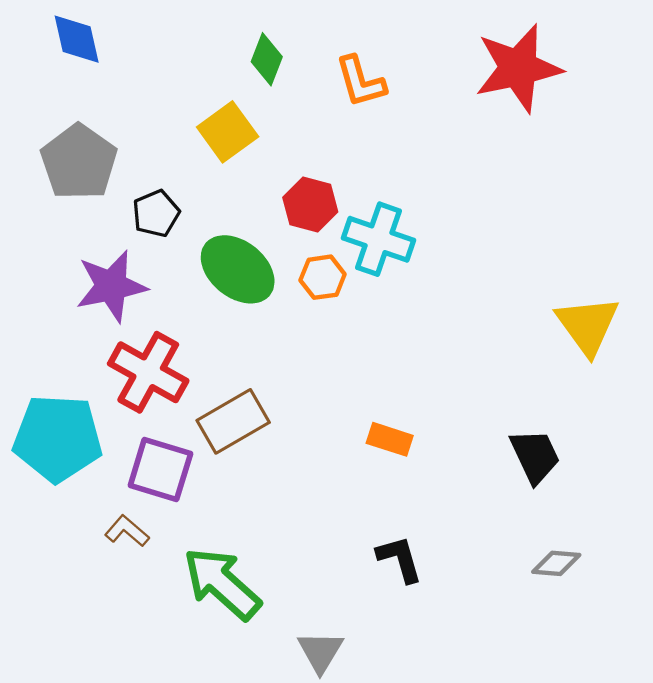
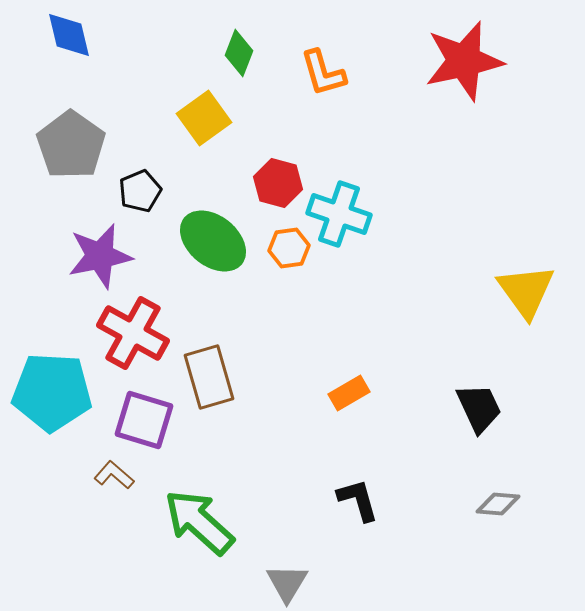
brown rectangle: (233, 421) -> (209, 377), turned -76
orange rectangle: (390, 439) -> (349, 393), turned -48

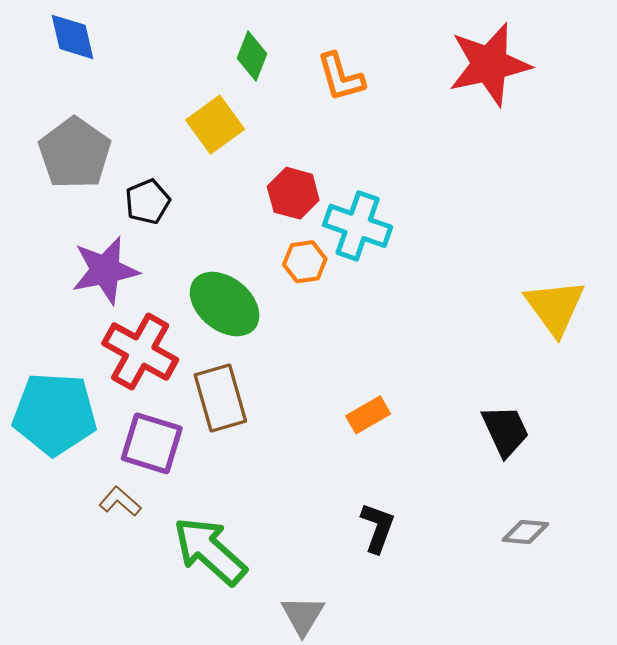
green ellipse: (213, 241) -> (225, 304), moved
black L-shape: (358, 500) -> (378, 528), turned 36

